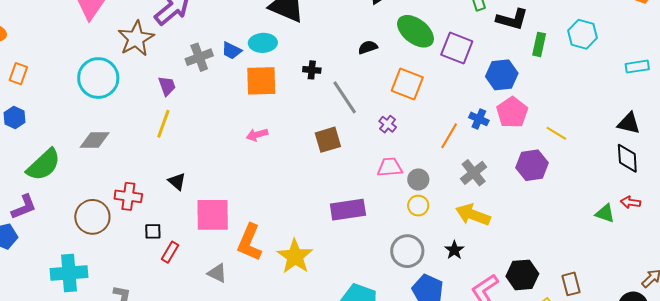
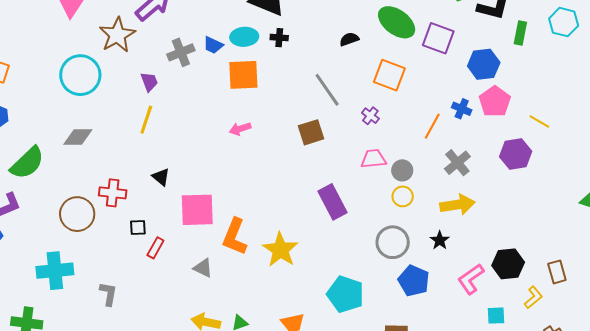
black cross: (312, 70) -> (279, 38), moved
purple rectangle: (348, 210) -> (332, 202), turned 72
yellow arrow: (473, 215) -> (457, 205), turned 152

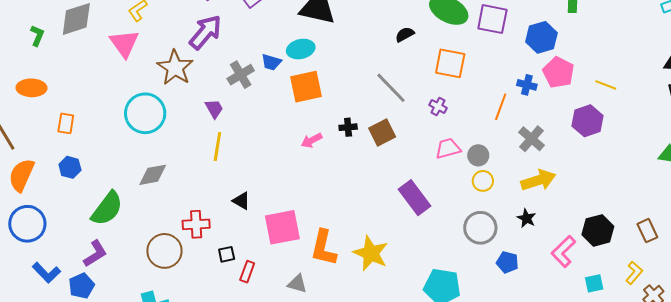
black cross: (279, 38) -> (348, 127), moved
blue pentagon: (414, 281) -> (507, 262), size x0.7
yellow L-shape: (533, 297) -> (634, 273), moved

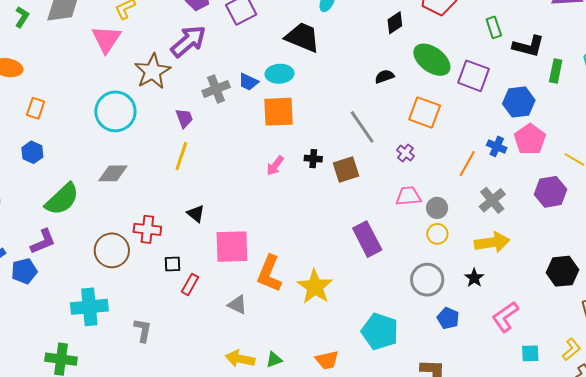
pink arrow: (312, 140) -> (275, 166), turned -35
black hexagon: (598, 230) -> (562, 271), moved

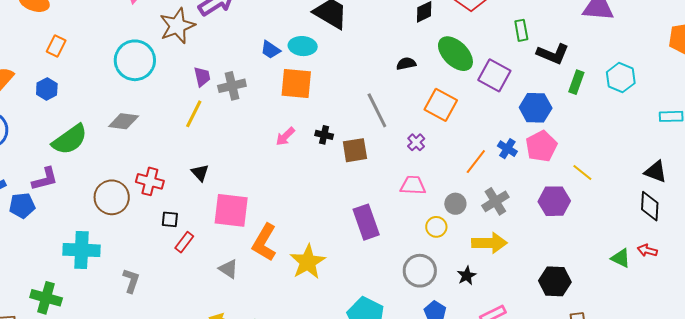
gray cross: (216, 89) -> (232, 86), moved
gray circle: (437, 208) -> (455, 204), moved

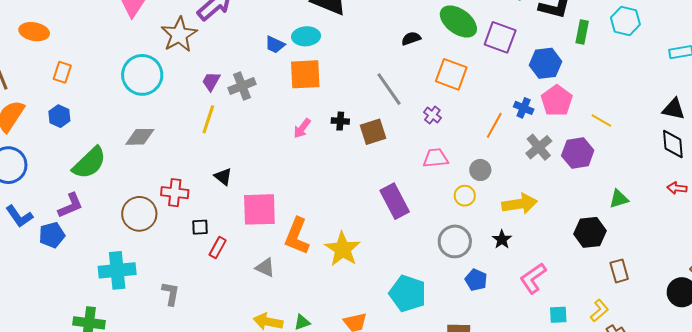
purple trapezoid: (202, 77) -> (211, 81), turned -130
gray cross: (495, 201) -> (539, 147), moved
green triangle: (621, 258) -> (619, 199), moved, turned -35

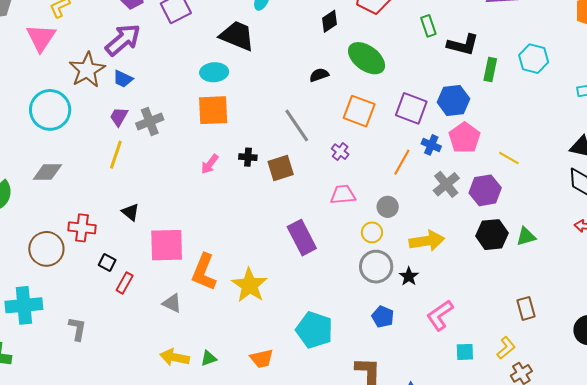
purple square: (500, 37) -> (411, 108), moved
blue trapezoid: (275, 45) -> (123, 79), moved
black square: (200, 227) -> (107, 262), turned 30
black hexagon: (590, 232) -> (492, 235), moved
gray circle: (455, 241) -> (376, 267), moved

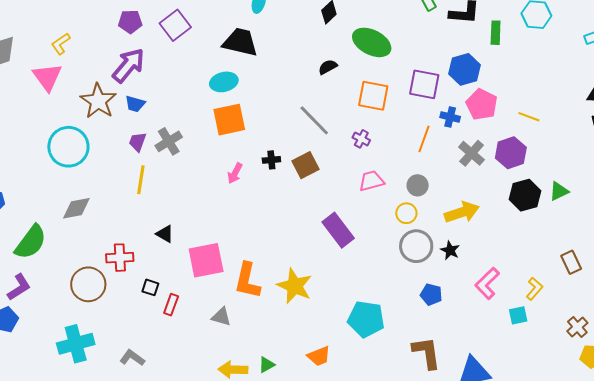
gray L-shape: (77, 329) -> (132, 358), turned -55
yellow L-shape: (506, 348) -> (534, 289), moved

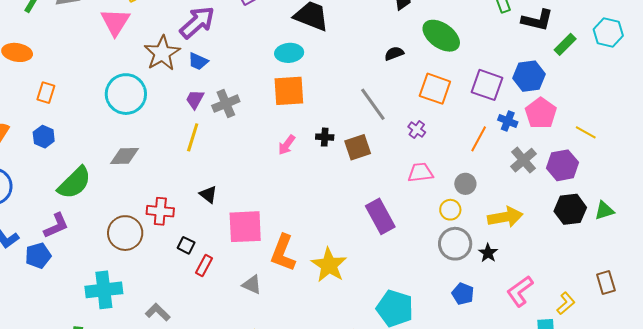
green rectangle: (496, 33) -> (565, 44), turned 35

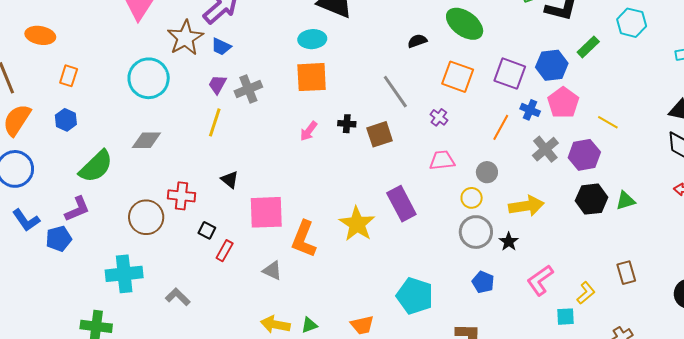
green rectangle: (565, 44) -> (588, 47), moved
yellow star: (329, 265) -> (357, 224), moved

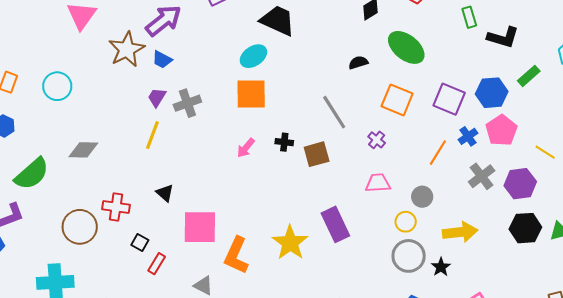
cyan ellipse: (312, 39) -> (253, 56), turned -32
cyan circle: (149, 78) -> (57, 86), moved, size x0.7
blue cross: (530, 110) -> (468, 136), turned 30

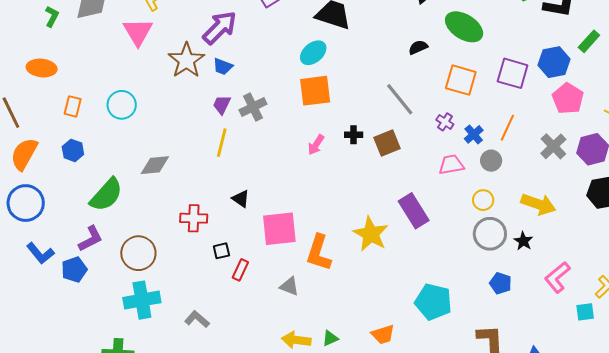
blue cross: (468, 136) -> (474, 134), moved
gray circle: (422, 197) -> (491, 161), moved
brown circle: (80, 227) -> (138, 253), moved
yellow arrow: (460, 232) -> (538, 204), turned 32
black square: (140, 243) -> (221, 251), turned -36

